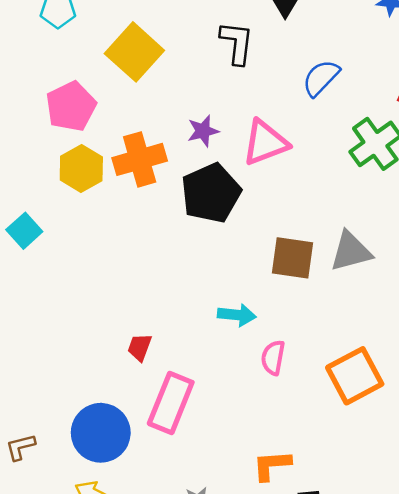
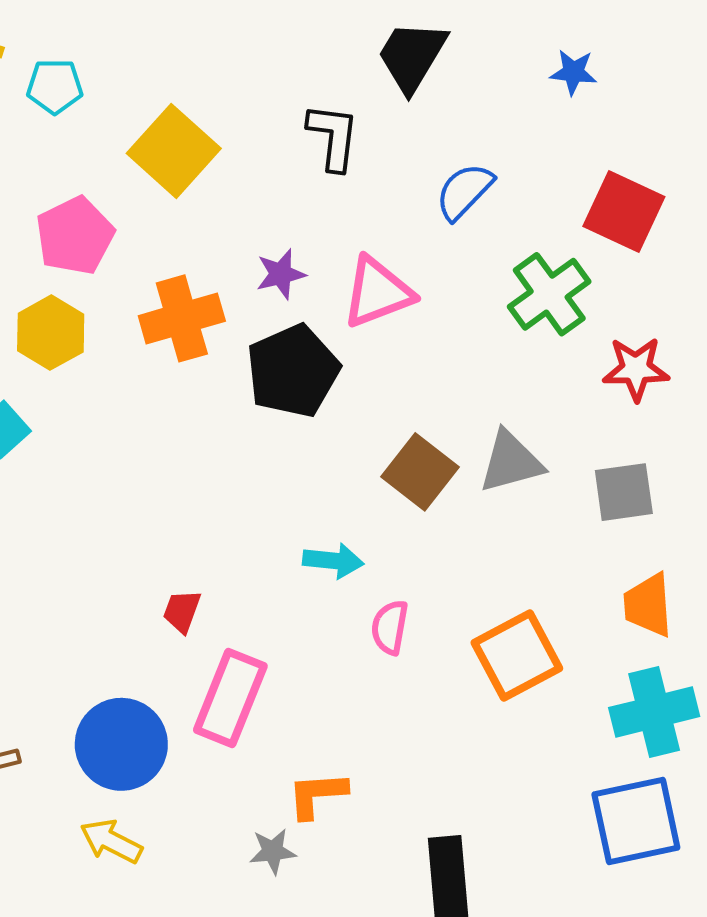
yellow hexagon: (81, 169) -> (51, 333), moved
brown square: (292, 258) -> (420, 472), turned 30
orange L-shape: (272, 465) -> (317, 795), moved

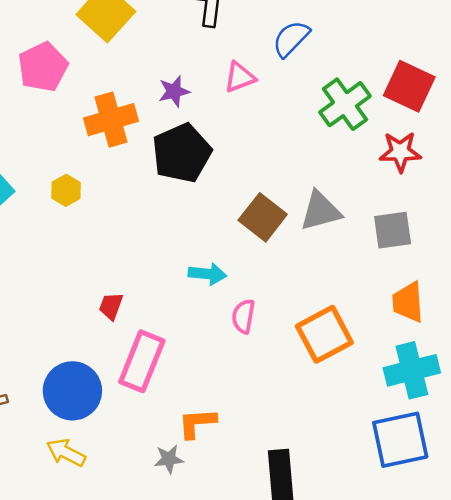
red square: (624, 211) -> (409, 86), moved
pink triangle: (378, 292) -> (240, 77), moved, size x0.7
yellow hexagon: (51, 333) -> (66, 190), moved, size x0.7

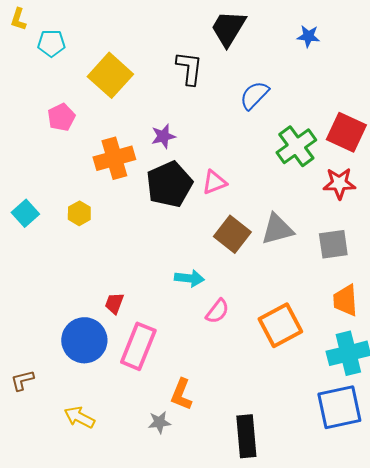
pink pentagon: (43, 67) -> (61, 117), size x0.7
pink triangle: (240, 77) -> (214, 182), moved
pink semicircle: (243, 316) -> (217, 311), turned -152
blue circle: (72, 391) -> (84, 340), moved
orange L-shape: (197, 423) -> (181, 394), turned -64

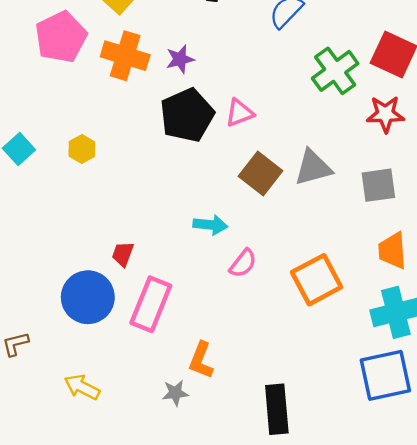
pink pentagon: (61, 117) -> (61, 37), size x1.6
orange cross: (114, 158) -> (125, 56), moved, turned 33

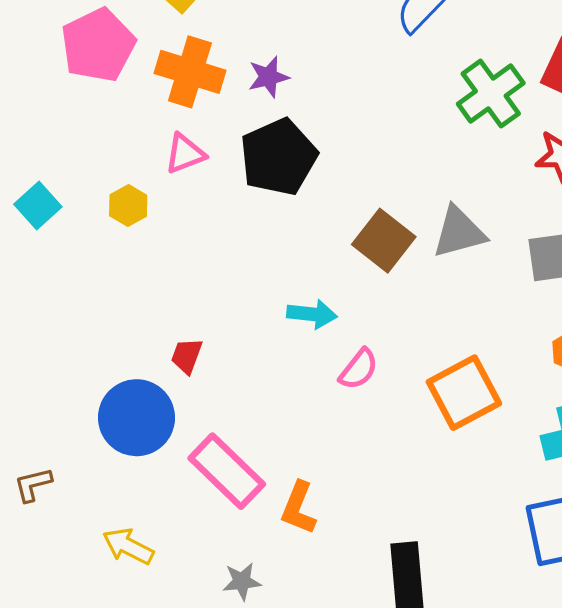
pink triangle: (240, 113) -> (185, 154), moved
pink rectangle: (151, 304) -> (227, 471), moved, turned -68
gray star: (175, 393) -> (242, 581), moved

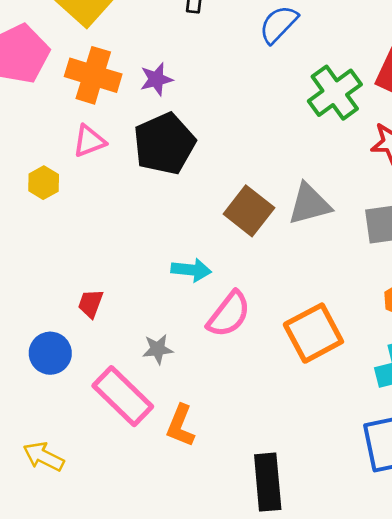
pink semicircle: (359, 369) -> (229, 314), size x1.4
blue circle: (137, 418) -> (50, 353), size x0.7
gray star: (242, 581) -> (158, 349), moved

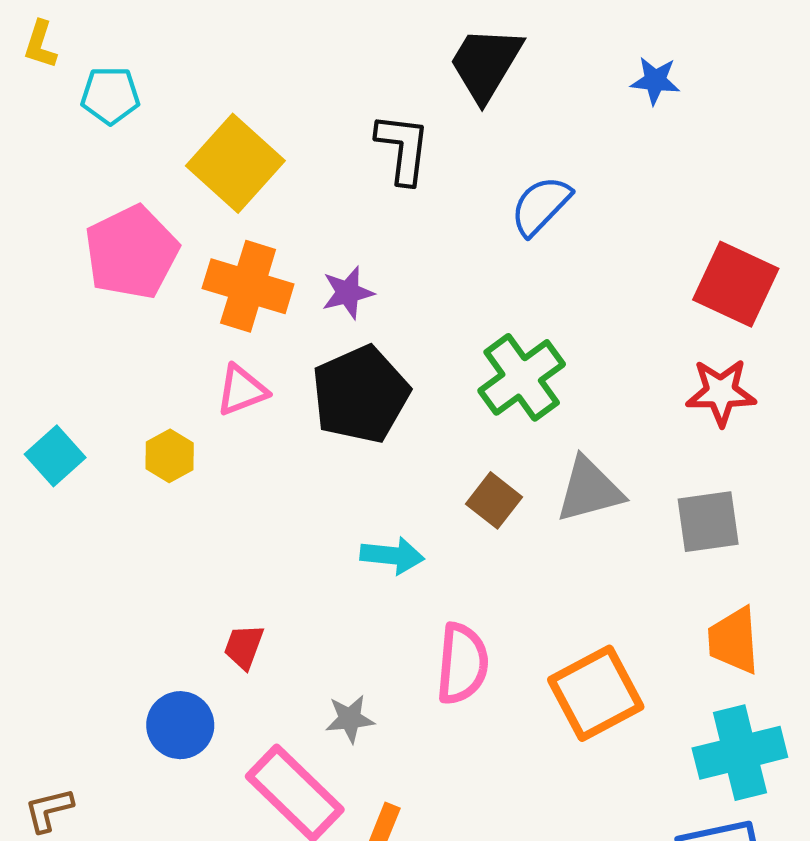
green cross: (335, 93) -> (522, 377), moved
brown square: (249, 211) -> (494, 500), size x0.7
cyan arrow: (191, 270) -> (392, 556), moved
pink semicircle: (229, 314) -> (462, 664), turned -33

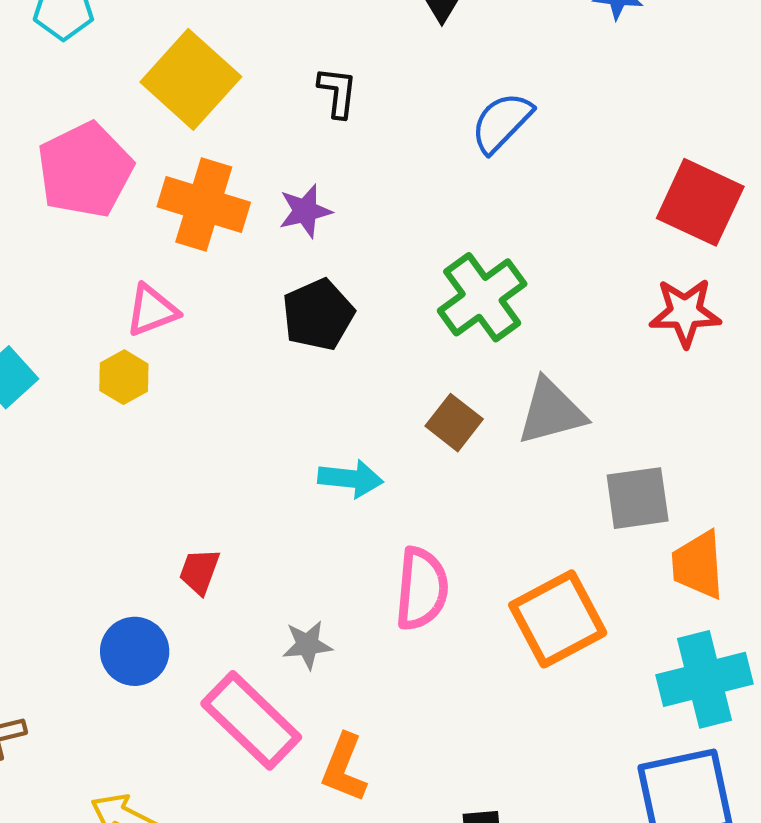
black L-shape: (403, 148) -> (338, 92), moved, size x0.7
pink triangle: (242, 390) -> (152, 310), moved
black pentagon: (360, 394) -> (318, 315), size x0.7
gray square: (708, 522) -> (638, 498), moved

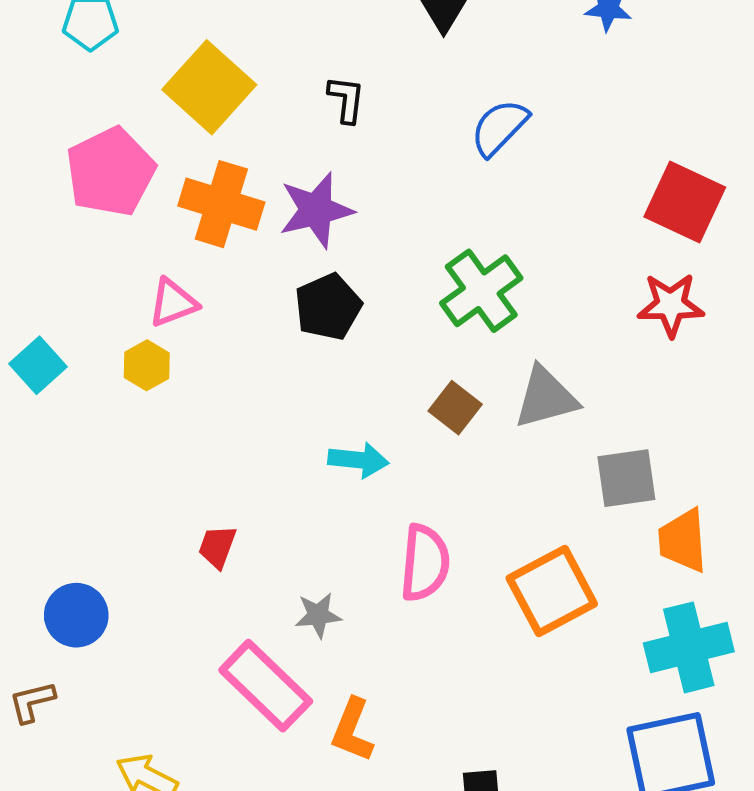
purple star: (305, 211) -> (316, 210), size x1.5
blue circle: (135, 651) -> (76, 615), moved

